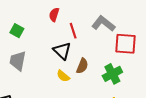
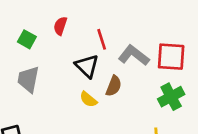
red semicircle: (54, 15) -> (60, 26), moved
gray L-shape: (103, 24) -> (134, 55), moved
green cross: (112, 74) -> (171, 97), moved

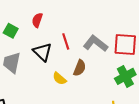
red line: (102, 39) -> (66, 41), moved
black triangle: (87, 66) -> (43, 52), moved

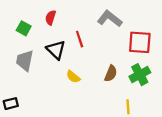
gray L-shape: (96, 44) -> (110, 19), moved
brown semicircle: (80, 68) -> (111, 73), moved

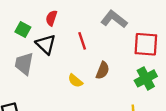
black triangle: (56, 50) -> (46, 44), moved
brown semicircle: (111, 73) -> (103, 70), moved

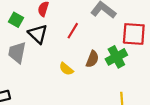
red line: (82, 41) -> (73, 31), turned 49
green cross: (146, 78) -> (116, 57), moved

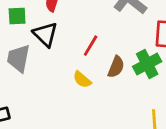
green square: (16, 20) -> (17, 16), turned -32
red line: (73, 31) -> (91, 46), moved

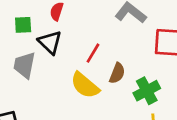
green cross: (147, 64) -> (147, 91), moved
yellow semicircle: (82, 80) -> (85, 85), size x1.6

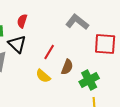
yellow semicircle: (85, 85) -> (43, 76), size x0.7

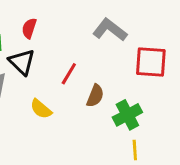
yellow semicircle: (43, 76) -> (41, 109), moved

